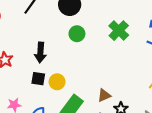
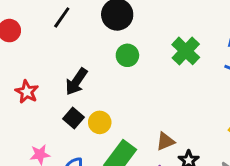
black arrow: (40, 53) -> (76, 82), turned 30
black square: (38, 79) -> (73, 118), turned 32

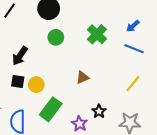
black square: (73, 118) -> (18, 82), turned -32
brown triangle: (165, 141) -> (83, 77), moved

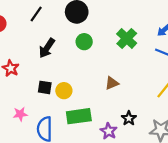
black arrow: (20, 56) -> (47, 48), moved
green rectangle: (51, 109) -> (79, 116), turned 45

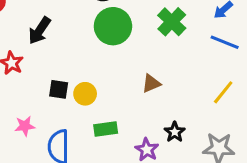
green circle: (84, 42) -> (113, 26), size x1.6
black arrow: (47, 48) -> (40, 31), moved
green rectangle: (79, 116) -> (106, 129), size x0.7

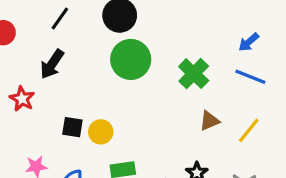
green cross: (172, 22) -> (194, 74), moved
brown triangle: (151, 83) -> (209, 121), moved

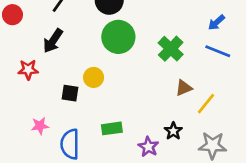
red star: (22, 99) -> (28, 70), turned -30
yellow line: (249, 130) -> (206, 104), moved
yellow circle: (101, 132) -> (94, 77), moved

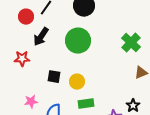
red circle: (12, 15) -> (26, 17), moved
green circle: (118, 37) -> (78, 41), moved
yellow circle: (94, 77) -> (77, 82), moved

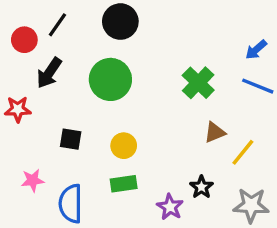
yellow circle: (77, 82) -> (124, 146), moved

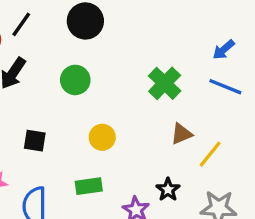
green circle: (110, 79) -> (75, 80), size x0.7
yellow circle: (124, 146) -> (102, 137), moved

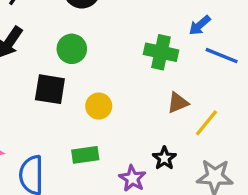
blue arrow: (224, 50) -> (200, 25), moved
green cross: (165, 83) -> (161, 52), turned -32
black square: (35, 141) -> (50, 89), moved, size x1.4

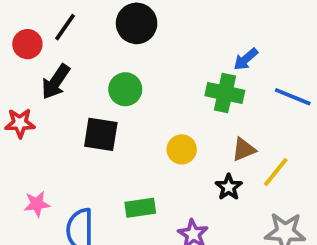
blue arrow: (200, 25) -> (246, 59), moved
yellow circle: (99, 106) -> (182, 149), moved
black star: (164, 158) -> (229, 187), moved

